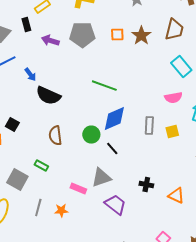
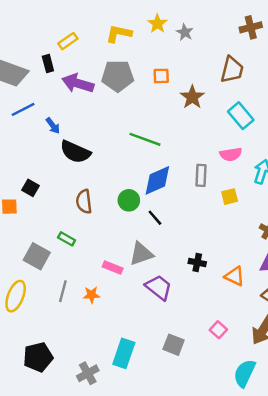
brown star: (141, 36) -> (192, 97), moved
purple arrow: (50, 41) -> (78, 83), size x1.4
gray rectangle: (149, 126) -> (201, 175), moved

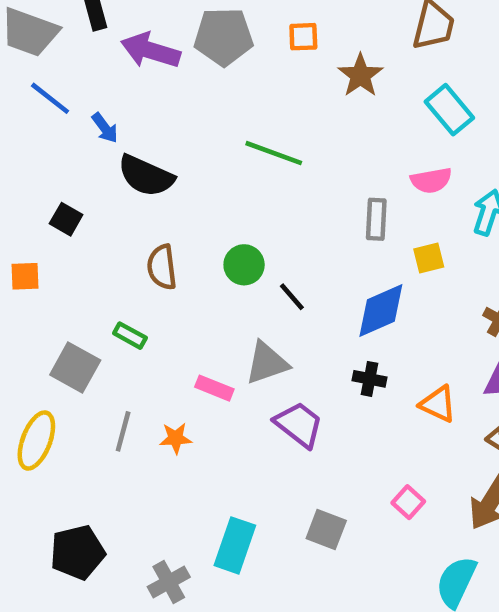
blue line: (23, 109) -> (50, 98), turned 65
blue diamond: (157, 180) -> (381, 310), moved
black square: (31, 188) -> (66, 219), moved

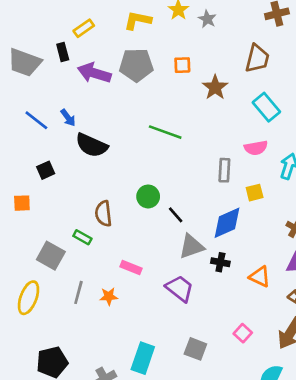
blue line: (50, 98) -> (36, 120), moved
black square: (66, 219) -> (46, 170), turned 36
brown semicircle: (162, 267) -> (103, 214), moved
gray triangle: (267, 363) -> (191, 246), moved

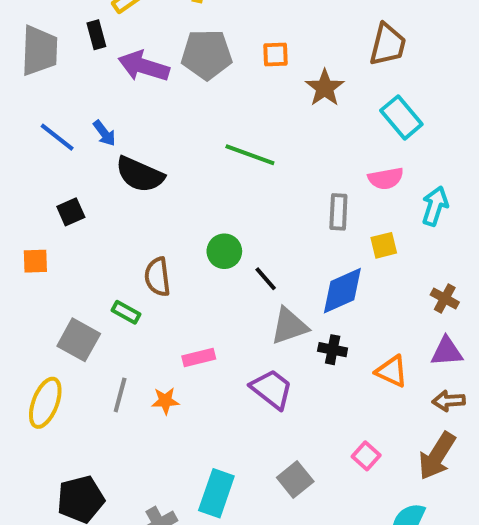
gray trapezoid: (25, 62) -> (39, 51), turned -108
pink rectangle: (131, 267) -> (199, 358), turned -36
gray square: (195, 349) -> (295, 480), turned 30

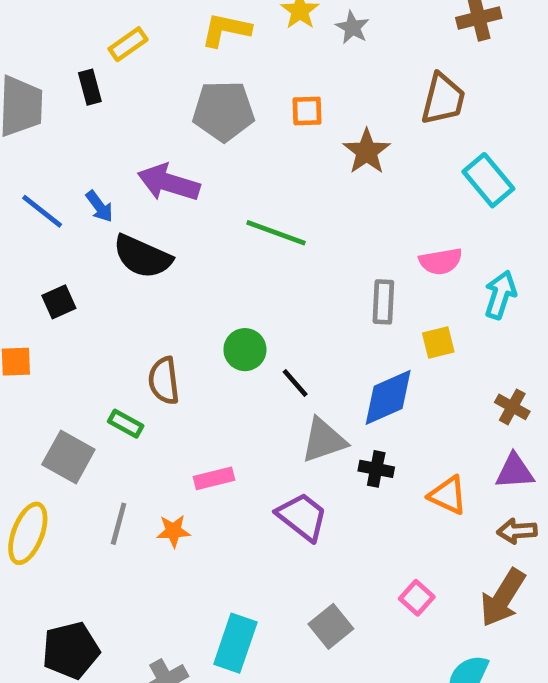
purple arrow: (144, 66) -> (169, 183), moved
cyan rectangle: (401, 117) -> (488, 180), moved

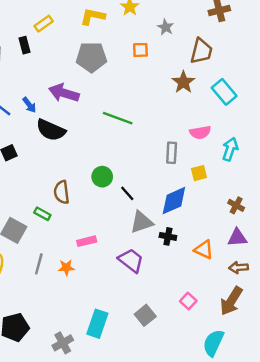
gray star: (352, 27) -> (166, 27), moved
orange square: (307, 111) -> (140, 50), moved
brown star: (367, 152) -> (183, 82), moved

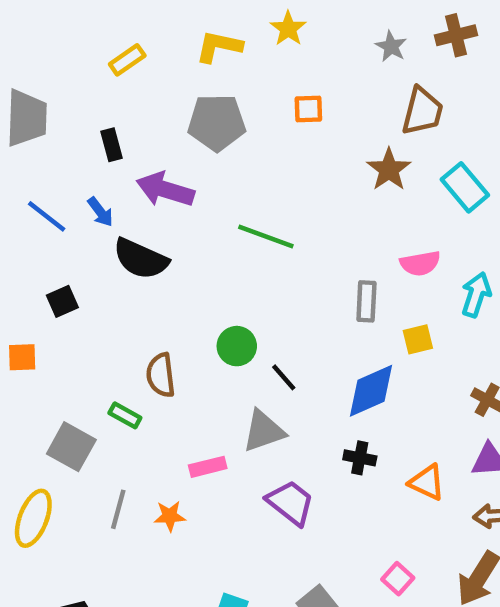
gray star: (166, 27) -> (391, 46), moved
black rectangle: (24, 45) -> (112, 145), moved
gray triangle: (142, 222) -> (264, 431), moved

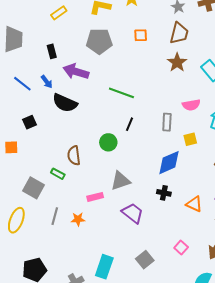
brown trapezoid: (422, 111) -> (179, 33), moved
black line: (284, 377) -> (130, 124), moved, turned 64

